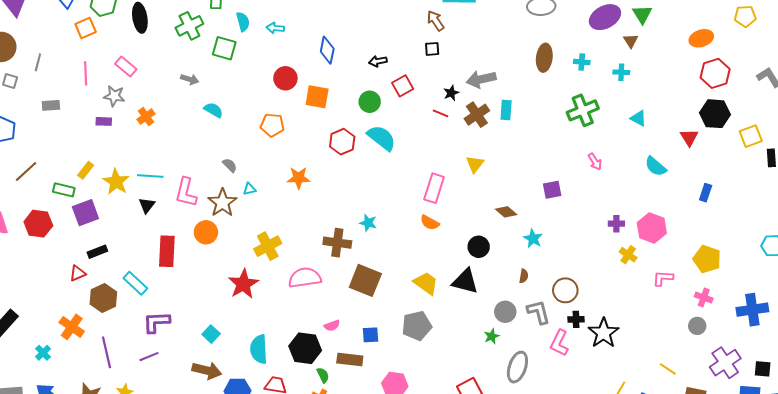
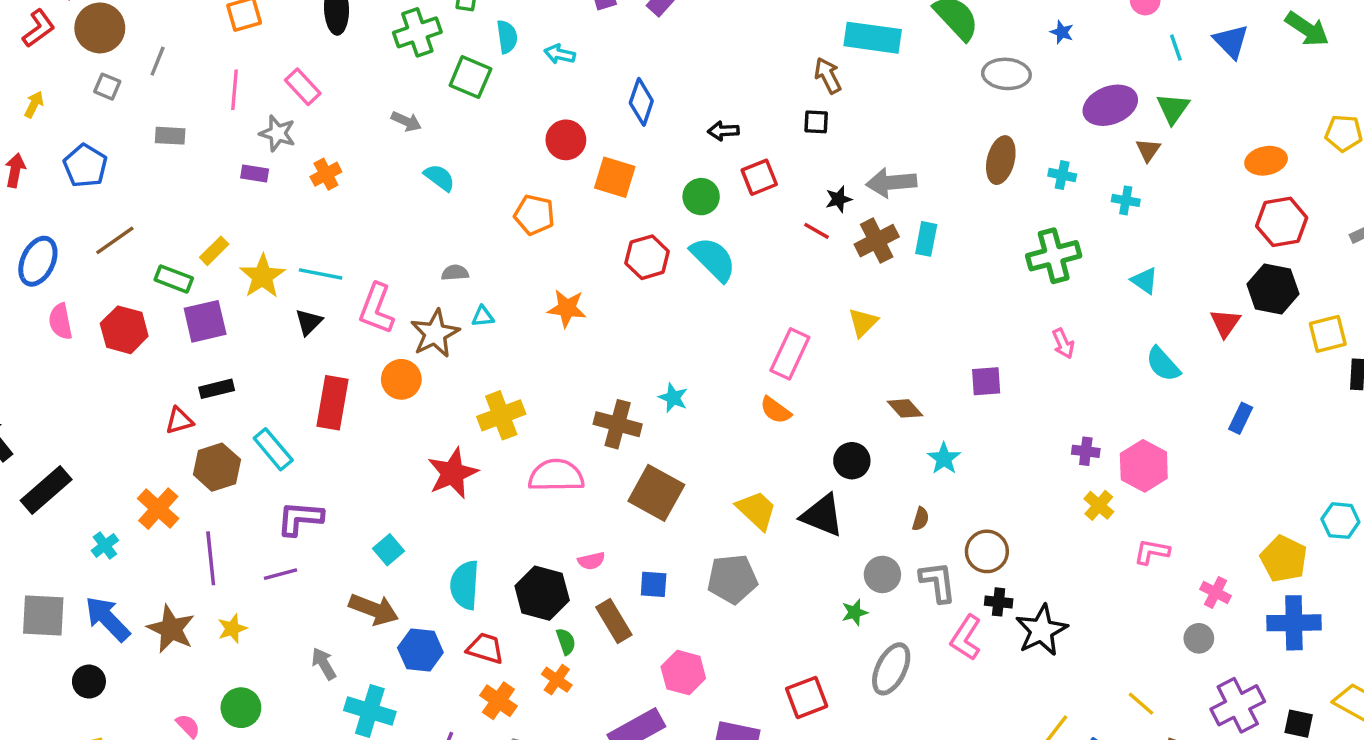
gray semicircle: (230, 165) -> (455, 273), turned -56
yellow pentagon: (707, 259) -> (1284, 559), moved
brown rectangle: (350, 359) -> (614, 621), turned 45

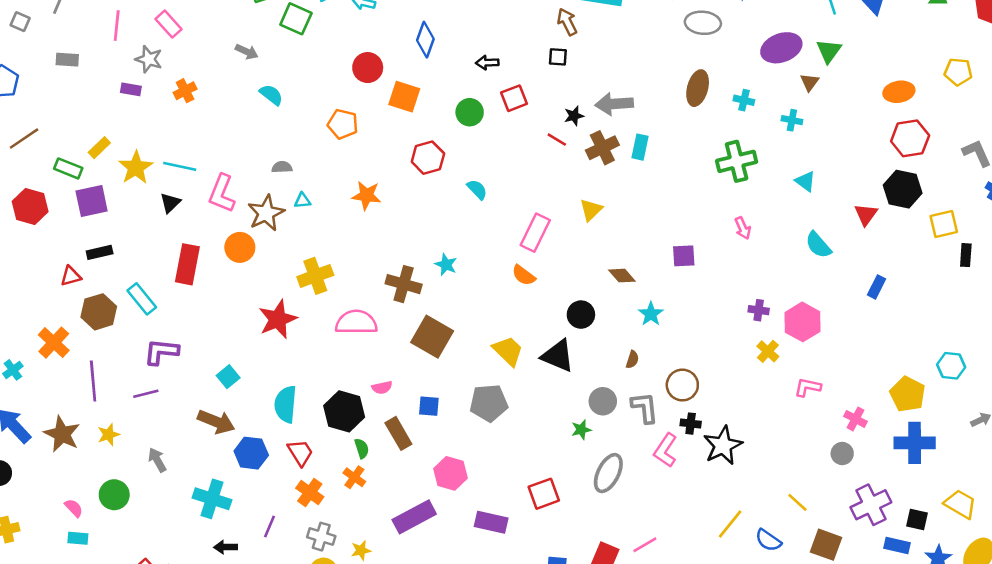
cyan semicircle: (713, 259) -> (477, 189), moved, size x0.6
red trapezoid: (485, 648) -> (300, 453), turned 40
gray arrow: (324, 664) -> (157, 460), moved

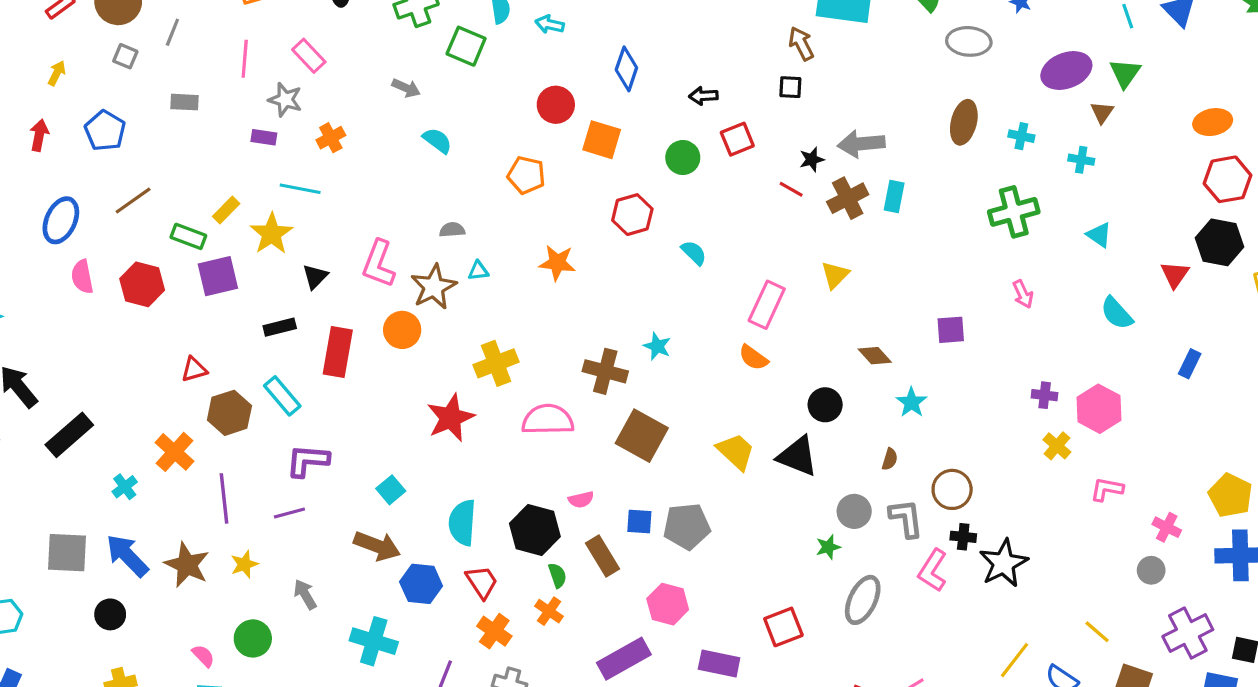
cyan line: (180, 166) -> (300, 189), moved
black rectangle: (100, 252) -> (280, 327), moved
gray pentagon: (489, 403) -> (687, 526), moved

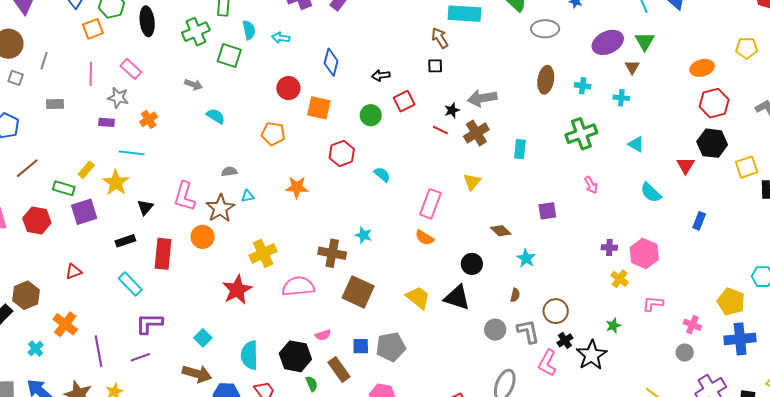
cyan rectangle: (894, 197) -> (520, 149), moved
brown hexagon: (229, 413) -> (26, 295), moved
black cross: (963, 537) -> (565, 340), turned -35
green star: (828, 547) -> (613, 326), moved

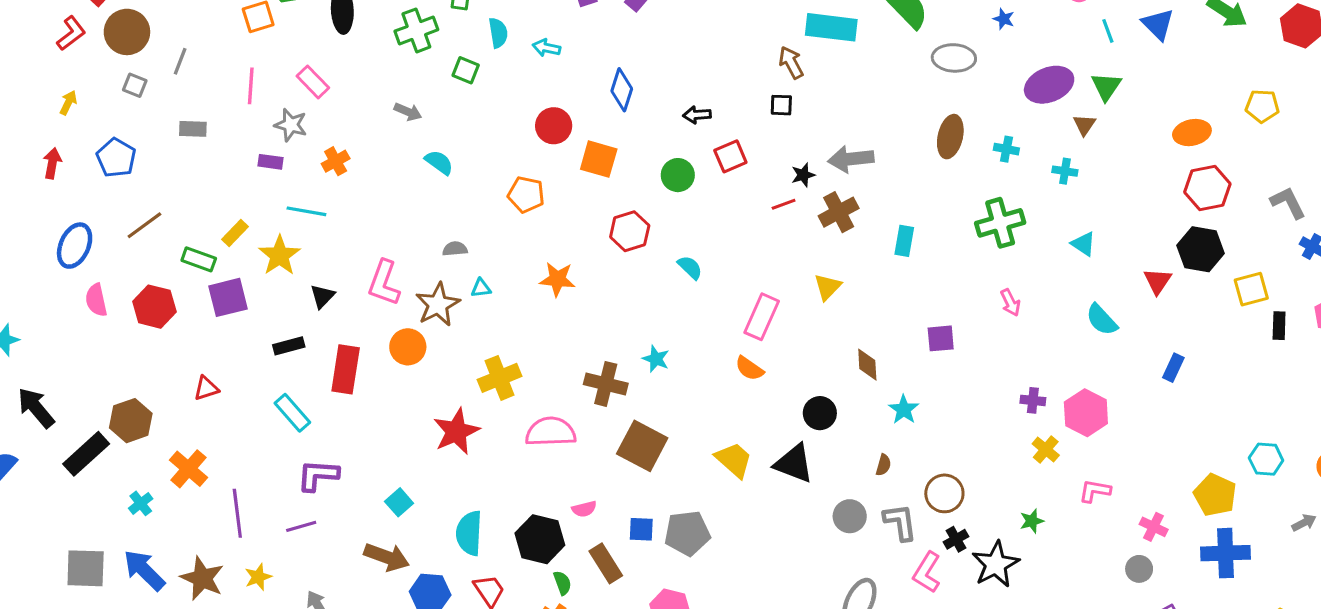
green square: (229, 55) -> (466, 70), size x0.7
red line: (440, 130) -> (784, 204), turned -49
brown diamond: (501, 231) -> (867, 365), turned 40

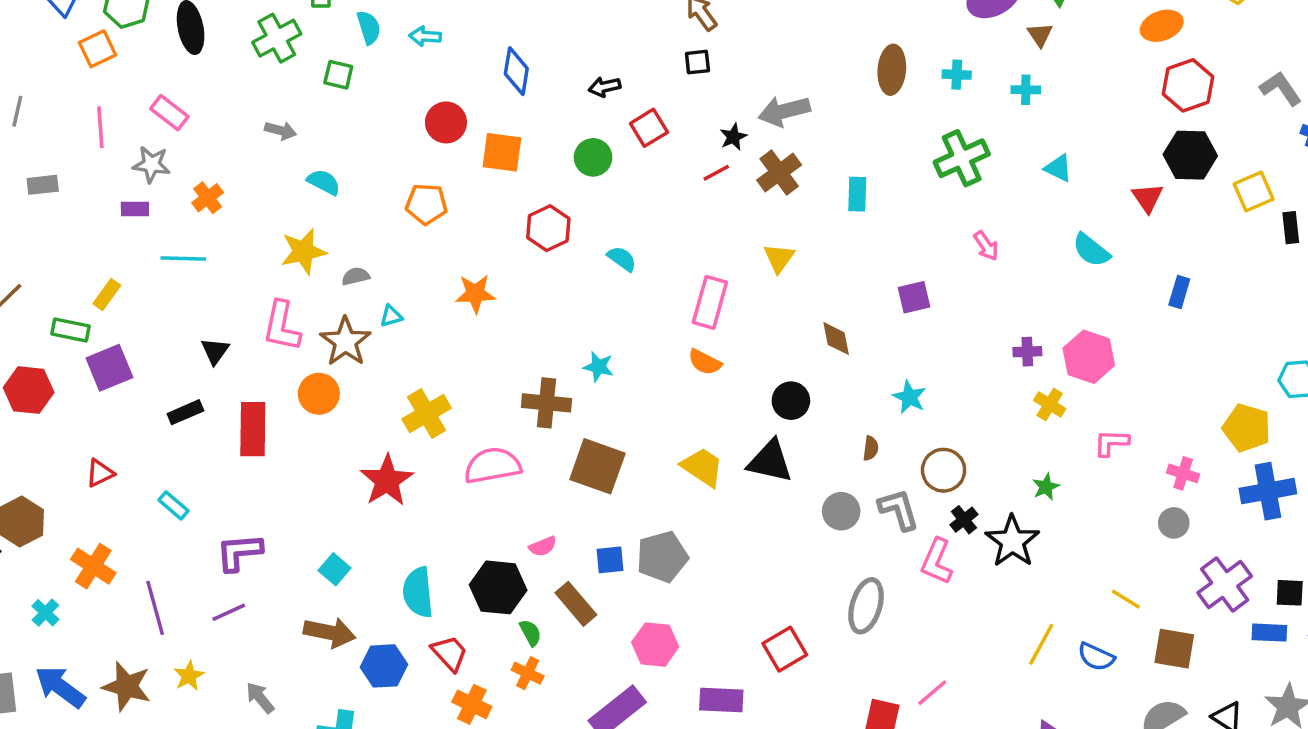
yellow star: (280, 255) -> (303, 251), moved, turned 30
cyan star: (904, 409) -> (909, 397), moved
cyan rectangle: (292, 413) -> (174, 505), moved, size x0.7

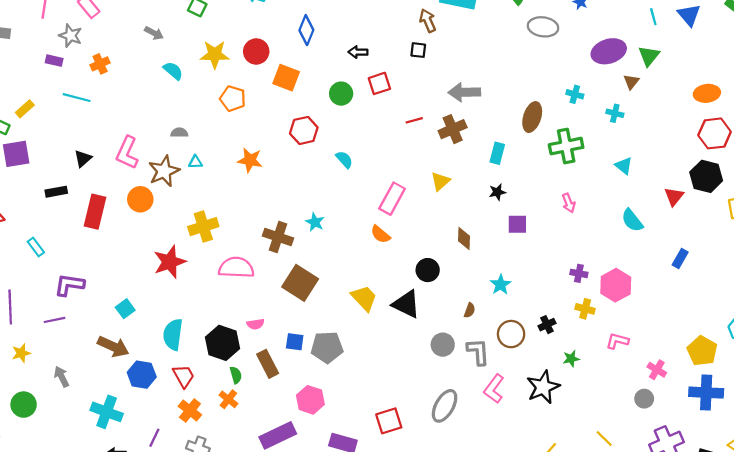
brown ellipse: (892, 70) -> (532, 117), moved
black star: (733, 137) -> (497, 192), moved
yellow star: (303, 251) -> (215, 54), moved
yellow cross: (1050, 404) -> (585, 309), turned -30
black cross: (964, 520) -> (547, 325), moved

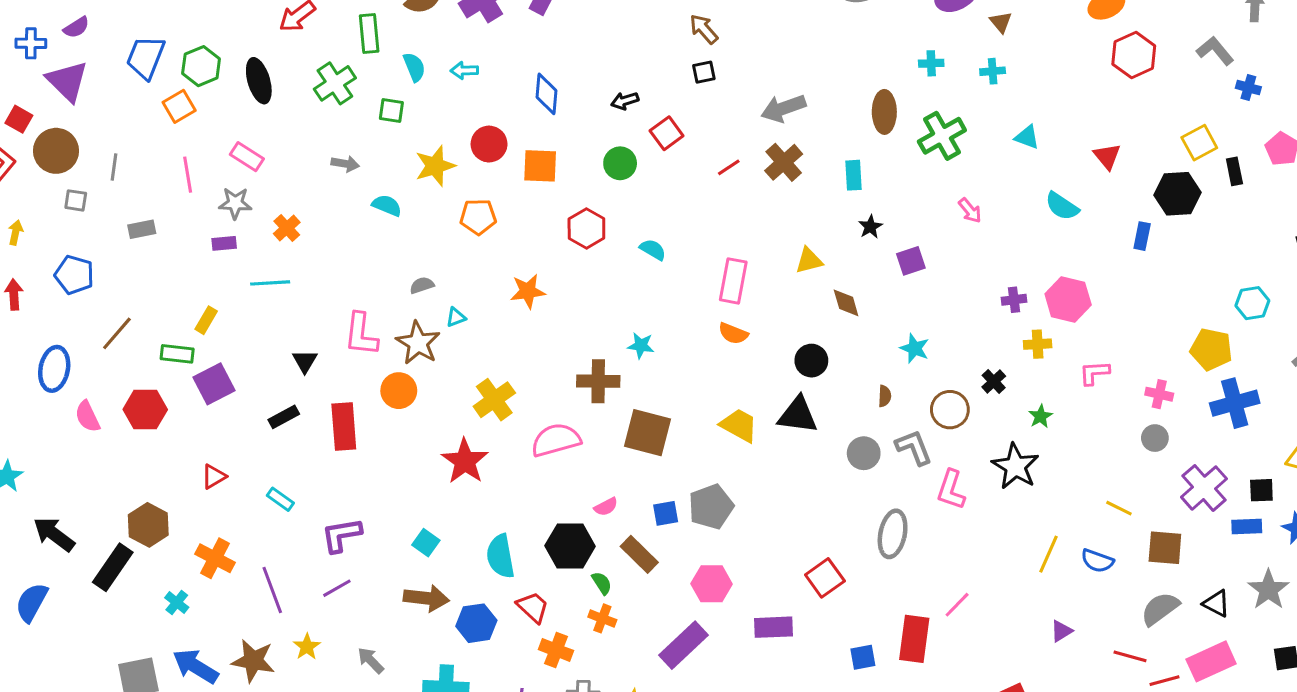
black hexagon: (706, 176) -> (1178, 194), moved
yellow triangle: (440, 181) -> (809, 261), moved, turned 45

